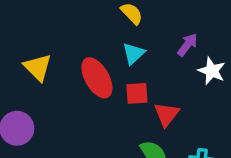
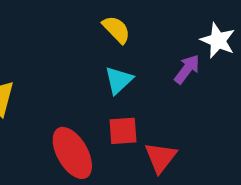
white star: (212, 71) -> (218, 40), moved
red ellipse: (97, 78) -> (72, 153), moved

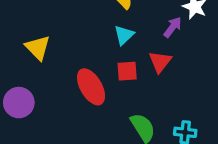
red triangle: (161, 157) -> (160, 62), moved

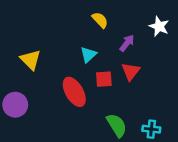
purple arrow: (173, 27) -> (127, 43), moved
cyan triangle: (124, 35) -> (88, 55), moved

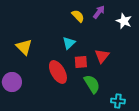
purple arrow: (127, 43) -> (99, 12), moved
green semicircle: (117, 125) -> (92, 84), moved

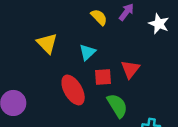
yellow triangle: (24, 47) -> (47, 43), moved

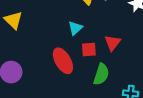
yellow triangle: (47, 43) -> (13, 20), moved
green semicircle: (117, 106) -> (101, 74), turned 50

